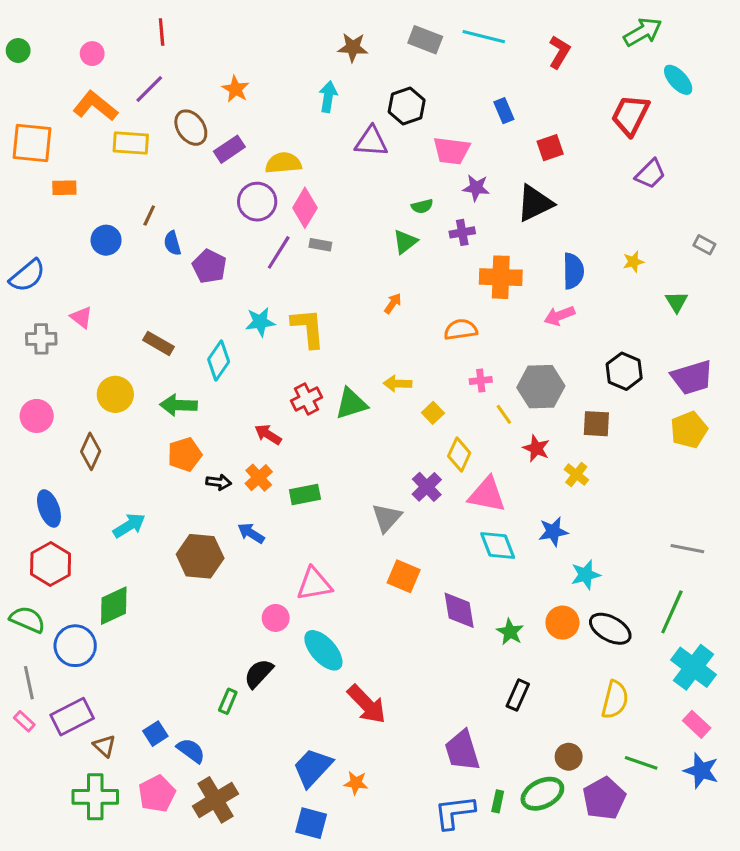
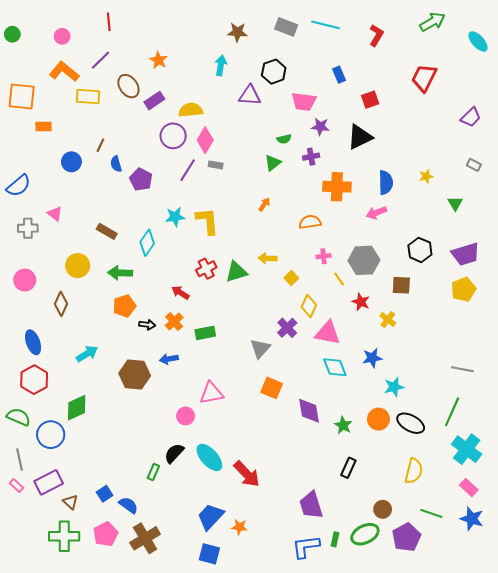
cyan ellipse: (678, 80) -> (478, 41), moved
purple trapezoid: (650, 174) -> (471, 117), moved
blue arrow: (251, 533) -> (169, 359), turned -42
cyan ellipse: (323, 650) -> (209, 457), moved

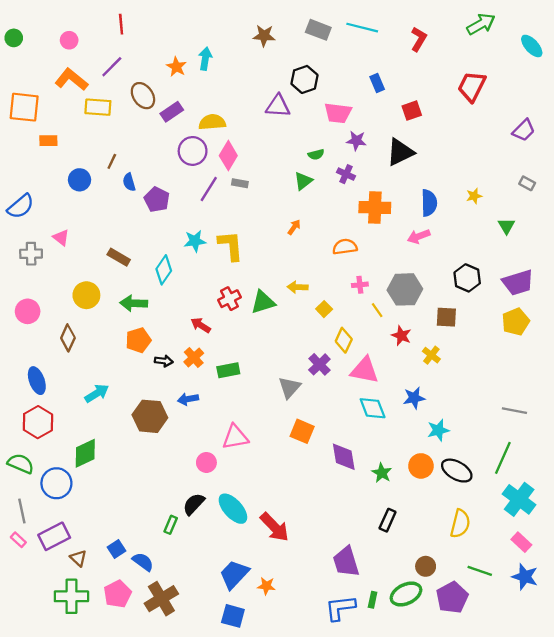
cyan arrow: (221, 65) -> (205, 59), moved
purple cross: (311, 157) -> (346, 174), turned 35

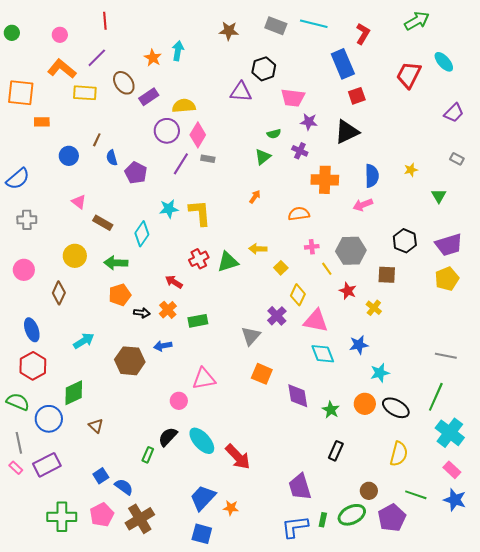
cyan ellipse: (532, 46) -> (444, 62), moved
blue rectangle: (377, 83) -> (343, 64), moved, size x1.8
pink triangle: (61, 238) -> (79, 202), moved
brown triangle: (78, 558) -> (96, 426), moved

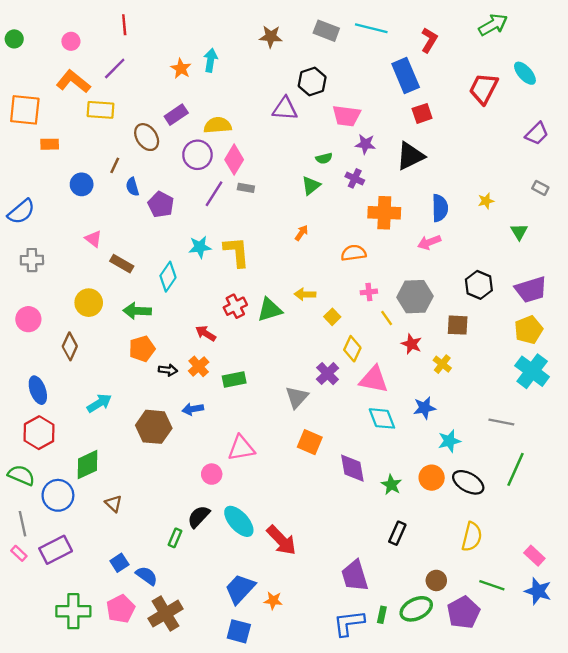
brown ellipse: (124, 83) -> (147, 137), moved
gray line: (446, 356) -> (501, 422), moved
cyan cross: (450, 433) -> (532, 371), moved

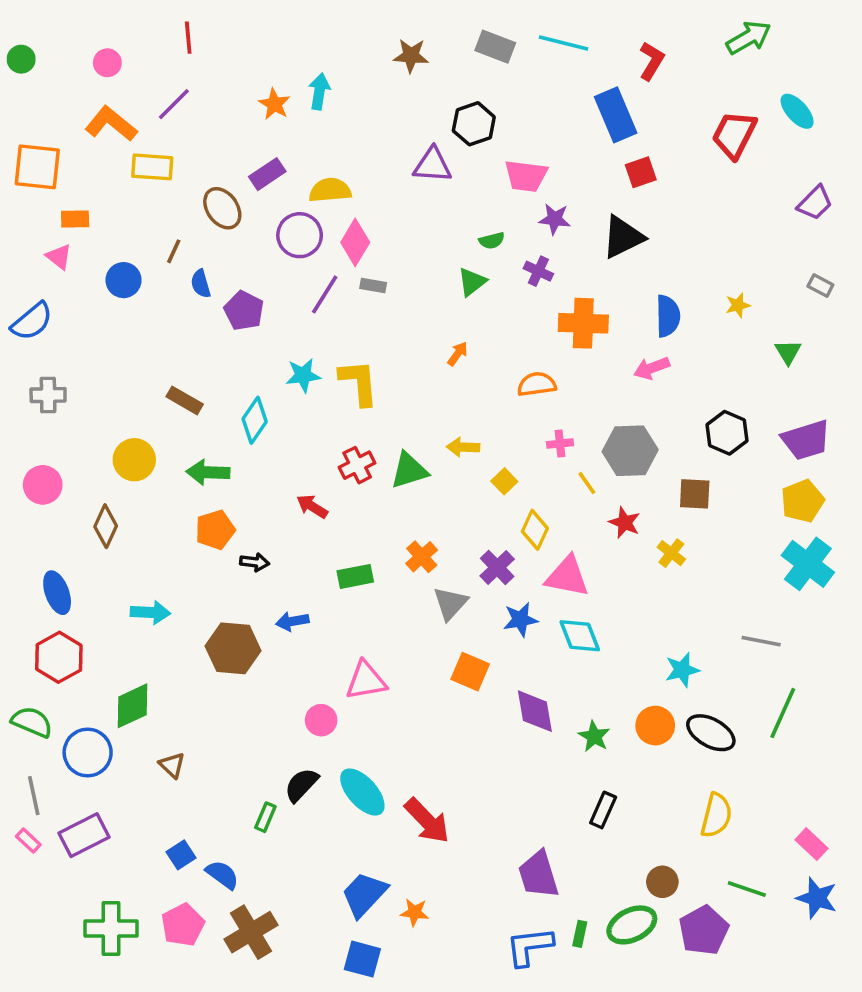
pink triangle: (93, 239) -> (59, 257), moved
orange cross: (199, 366) -> (422, 557), moved
cyan arrow: (99, 403) -> (150, 612), turned 35
blue star: (424, 408) -> (520, 620), moved

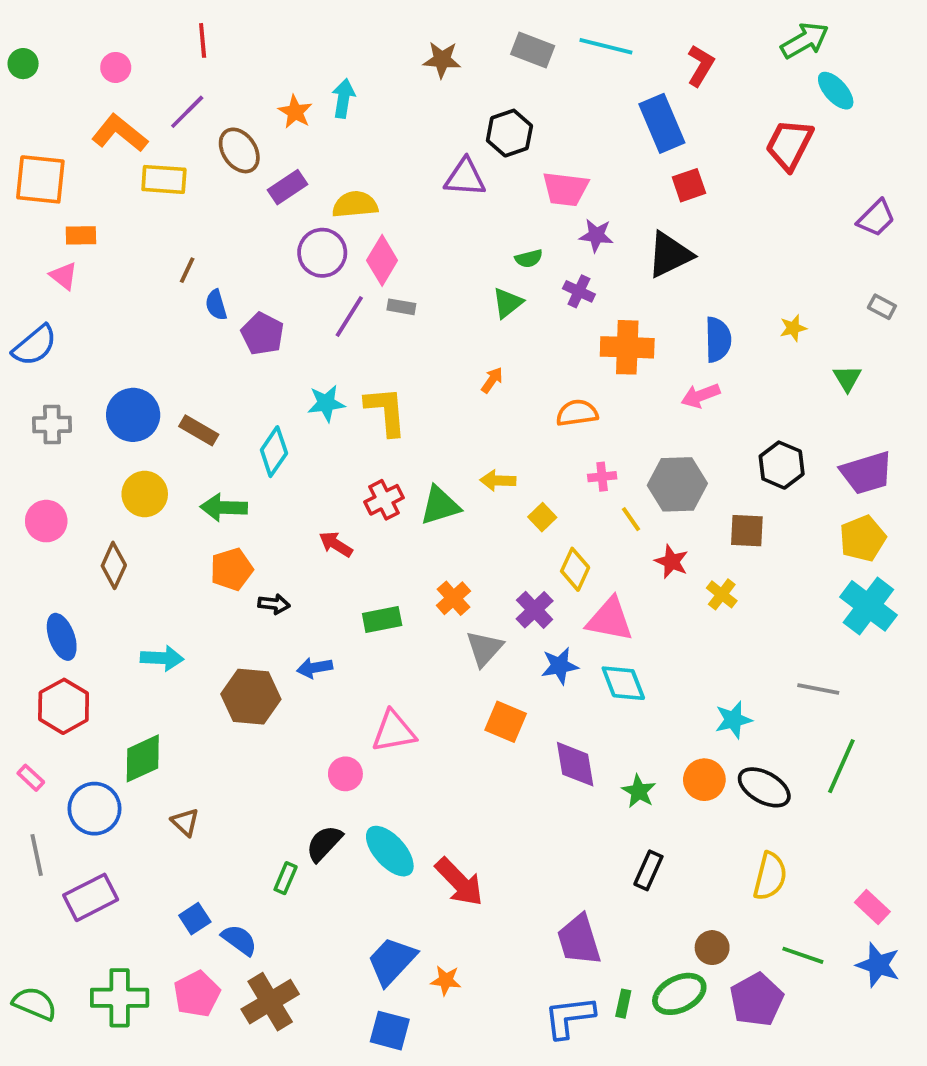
cyan ellipse: (797, 111) -> (836, 91), moved
brown ellipse: (222, 208) -> (239, 150), moved
blue circle: (124, 280) -> (133, 415), moved, size x1.4
green semicircle: (32, 722) -> (35, 1004), moved
pink rectangle: (28, 841) -> (31, 778), moved

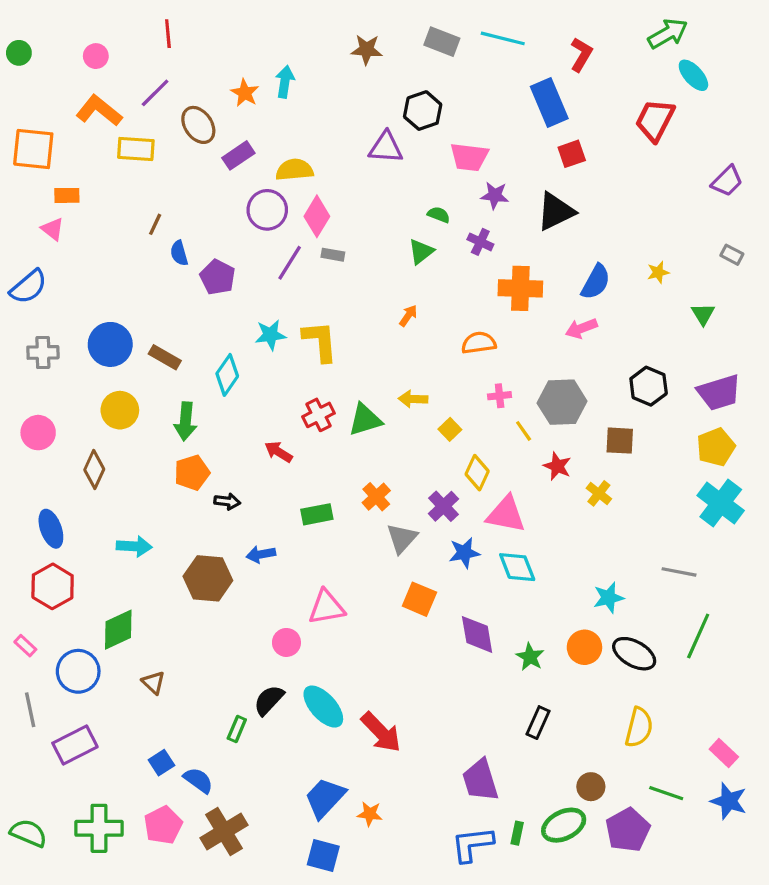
green semicircle: (529, 259) -> (439, 215), turned -145
blue semicircle: (718, 340) -> (596, 282), turned 30
green arrow: (224, 508) -> (186, 421), turned -87

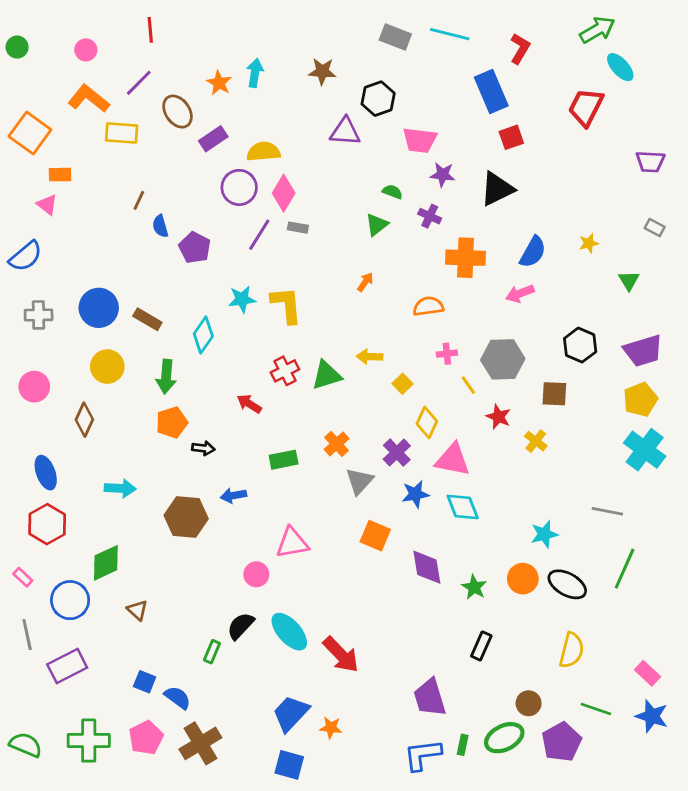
brown star: (367, 50) -> (322, 71), moved
orange square: (33, 149) -> (30, 133), turned 30
purple trapezoid: (727, 181) -> (650, 162), turned 48
blue square: (161, 763) -> (145, 682), turned -35

